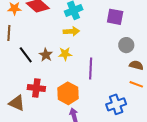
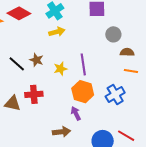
yellow star: (65, 54) -> (60, 69), moved
orange hexagon: (68, 93) -> (83, 92), moved
brown triangle: (17, 103) -> (13, 103), moved

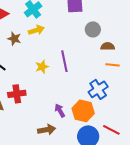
brown star: (36, 60) -> (14, 39), moved
orange hexagon: (83, 92) -> (83, 111), moved

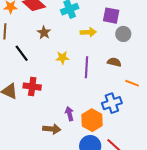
gray circle: (93, 29) -> (123, 34), moved
yellow arrow: (36, 30) -> (88, 32), moved
brown semicircle: (108, 46) -> (114, 62), moved
yellow star: (42, 67) -> (62, 58), moved

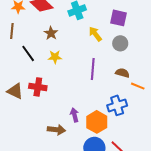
yellow arrow: (88, 32) -> (95, 34), turned -126
gray circle: (123, 34) -> (120, 43), moved
yellow star: (62, 58) -> (55, 57), moved
brown semicircle: (114, 62) -> (122, 73), moved

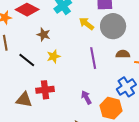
gray circle: (120, 43) -> (113, 26), size x1.6
purple arrow: (74, 115) -> (86, 97), moved

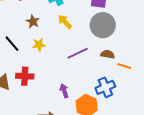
yellow arrow: (86, 24) -> (65, 22), moved
purple line: (93, 58) -> (78, 53), turned 65

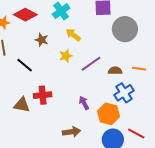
gray circle: (103, 25) -> (125, 29), moved
yellow star: (39, 45) -> (66, 56), moved
brown semicircle: (108, 54) -> (115, 71), moved

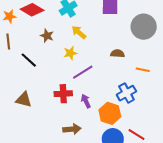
gray circle: (125, 29) -> (144, 27), moved
purple line: (91, 64) -> (83, 72), moved
brown semicircle: (115, 71) -> (118, 54), moved
red cross: (43, 95) -> (63, 94), moved

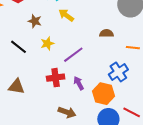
yellow star: (70, 53) -> (47, 43), moved
brown arrow: (72, 129) -> (67, 112), turned 30

